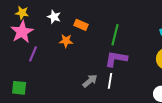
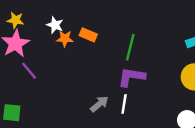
orange star: (66, 41) -> (65, 39), moved
purple line: (33, 54) -> (29, 71), turned -63

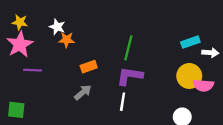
orange rectangle: (88, 35) -> (89, 67), moved, turned -42
purple line: (29, 71) -> (33, 70), turned -48
gray arrow: (99, 104) -> (83, 92), moved

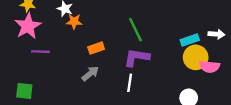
cyan rectangle: (190, 42) -> (190, 40), moved
green line: (128, 48) -> (135, 30), turned -40

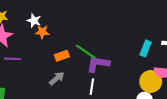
green line: (135, 30) -> (86, 52), moved, turned -30
cyan rectangle: (190, 40) -> (146, 48), turned -49
yellow circle: (196, 57) -> (151, 81), moved

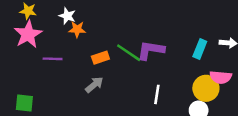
purple line: (12, 59) -> (53, 59), moved
purple L-shape: (98, 64) -> (151, 50), moved
white line: (92, 87) -> (157, 94), moved

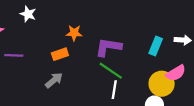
orange star: (77, 29) -> (74, 33), moved
green line: (129, 53) -> (111, 71), moved
pink semicircle: (221, 77) -> (176, 73), turned -36

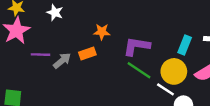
gray arrow: (54, 80) -> (62, 61), moved
yellow circle: (162, 84) -> (174, 71), moved
white line: (114, 90) -> (165, 89), moved, turned -66

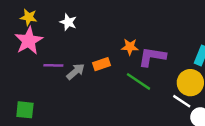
orange star: (102, 32) -> (130, 47), moved
green line: (139, 70) -> (139, 81), moved

